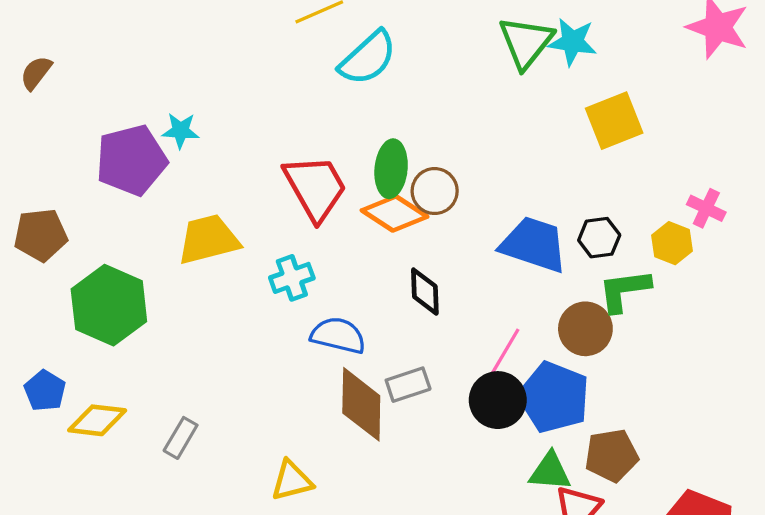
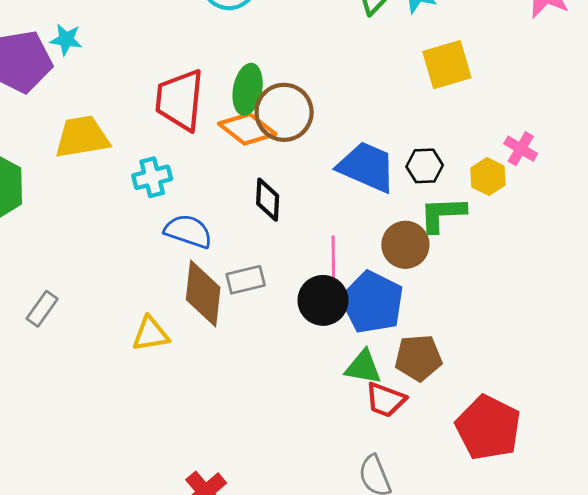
red trapezoid: (315, 188) -> (180, 100), turned -150
brown circle: (435, 191) -> (284, 112), size x1.4
pink line: (505, 351) -> (333, 258), turned -36
yellow triangle: (292, 481) -> (150, 334), moved

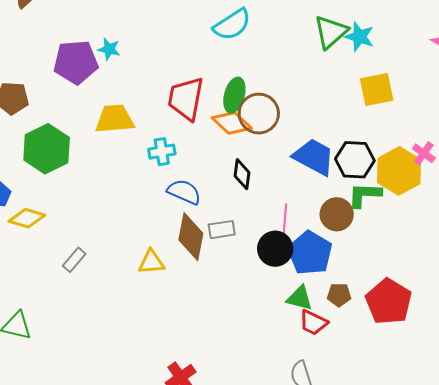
black hexagon: (425, 166) -> (355, 160), size x1.5
yellow hexagon: (488, 177) -> (399, 171), size x1.8
gray rectangle: (42, 309) -> (74, 260), moved
brown pentagon: (418, 358) -> (339, 295), size x0.7
red pentagon: (488, 428) -> (389, 302), moved

